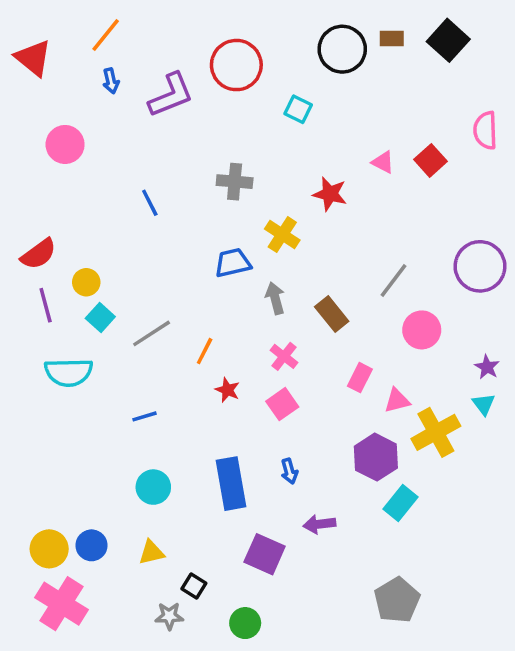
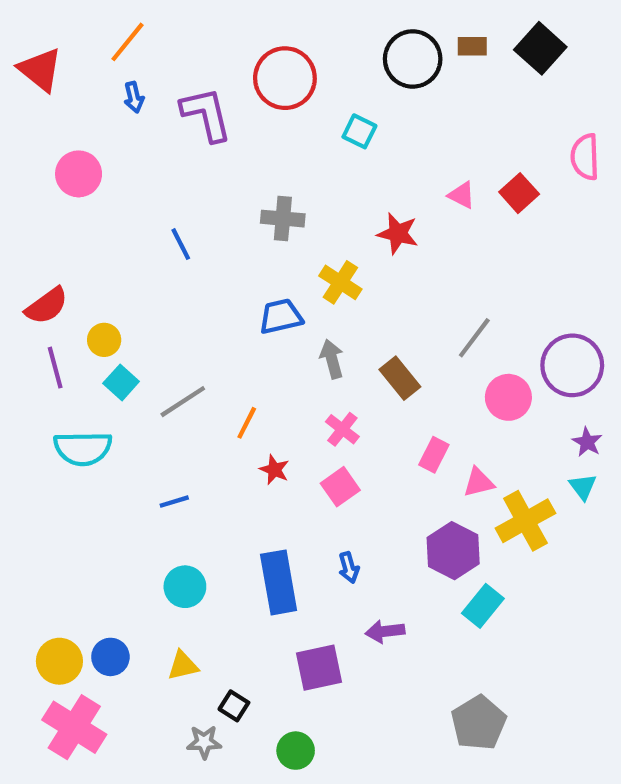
purple L-shape: (171, 95) -> (206, 114), turned -81
purple circle: (480, 266) -> (572, 365), moved
purple square: (265, 554) -> (319, 668), turned -36

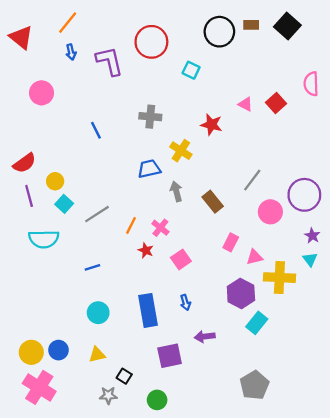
pink cross: (342, 429) -> (160, 228), moved
yellow cross: (525, 521) -> (279, 278), turned 32

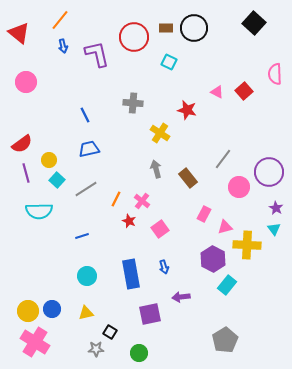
brown rectangle: (251, 25) -> (166, 28), moved
pink circle: (41, 93) -> (26, 82), moved
blue trapezoid: (149, 169) -> (89, 149), moved

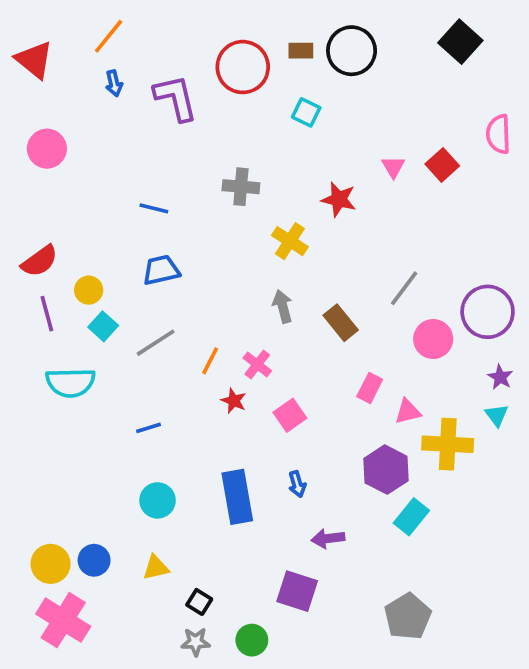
pink triangle: (217, 92) -> (393, 167), turned 32
blue line: (85, 115) -> (154, 208), turned -49
purple square: (150, 314) -> (297, 591), moved, turned 30
gray star: (96, 349) -> (196, 642), moved

